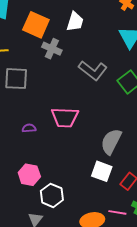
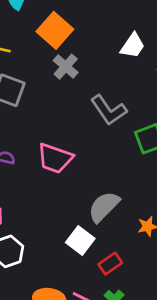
white trapezoid: (75, 22) -> (133, 46), moved

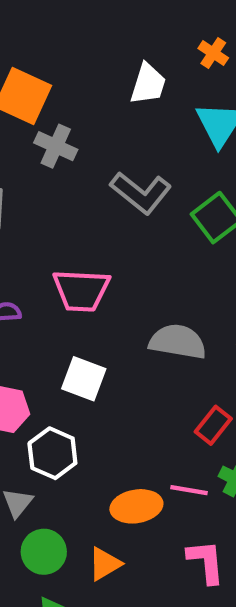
gray semicircle: (104, 207) -> (178, 342), turned 72
white square: (80, 241) -> (84, 379), moved

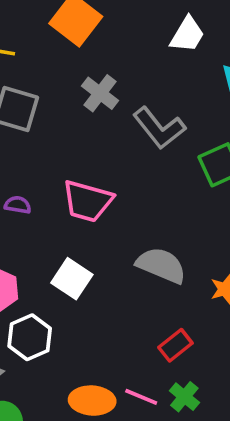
gray cross: (56, 146) -> (100, 93), moved

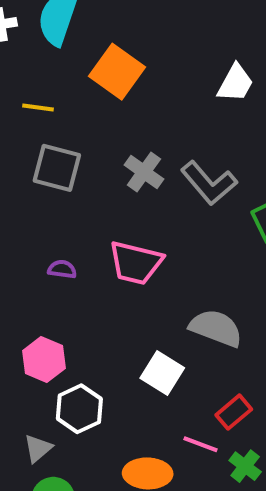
gray cross: (100, 93) -> (144, 172), moved
white square: (72, 279) -> (162, 373), moved
pink line: (141, 397) -> (201, 444), moved

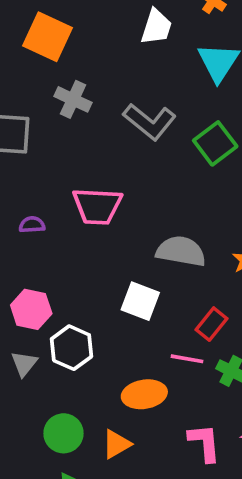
gray cross: (144, 172) -> (73, 99), moved
gray triangle: (38, 448) -> (24, 364), moved

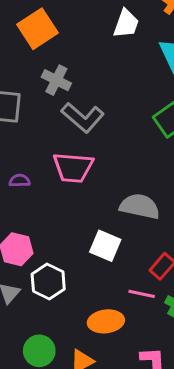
orange square: (48, 37) -> (37, 29), turned 30
gray L-shape: (150, 122) -> (83, 117), moved

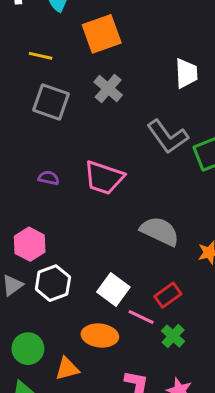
white trapezoid: (126, 24) -> (186, 73), moved, turned -36
gray L-shape: (83, 117) -> (168, 137), moved
white square: (105, 246) -> (113, 289), moved

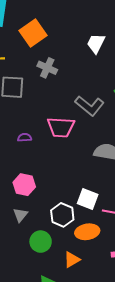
white trapezoid: (186, 73) -> (96, 43), turned -135
gray L-shape: (168, 137) -> (90, 106), moved
white hexagon: (53, 283) -> (62, 215), moved
green circle: (28, 349) -> (41, 242), moved

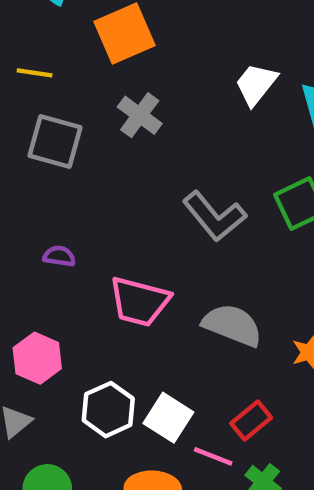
pink trapezoid: (61, 127) -> (140, 301), moved
white hexagon: (62, 215) -> (108, 410), moved

